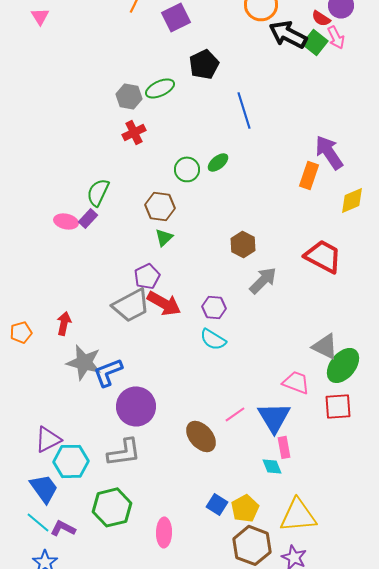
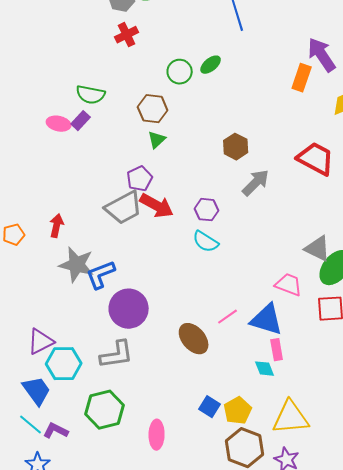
green semicircle: (98, 192) -> (91, 95), turned -104
blue triangle: (274, 417) -> (267, 320), turned -42

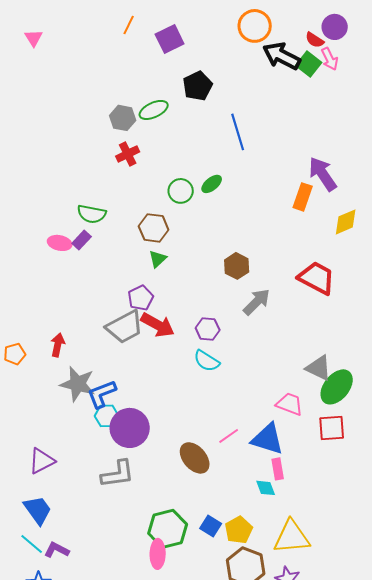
cyan hexagon: (64, 364) -> (107, 416), moved, size x0.7
green hexagon: (105, 410) -> (168, 529), moved

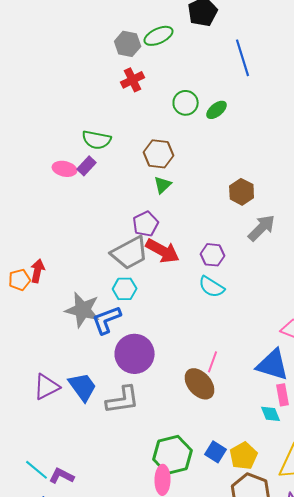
green circle: (181, 191) -> (186, 103), moved
red arrow: (58, 345) -> (38, 271), moved
cyan hexagon: (107, 416) -> (125, 289), moved
pink line: (229, 436) -> (213, 362), moved, turned -35
blue trapezoid: (38, 510) -> (83, 387), moved

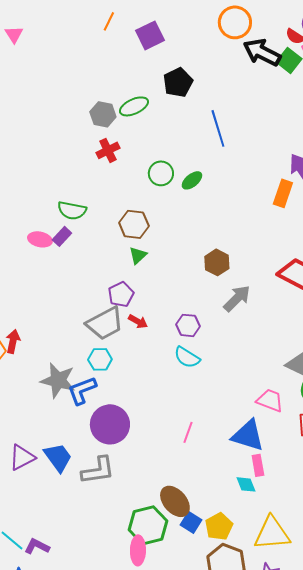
red arrow: (163, 251) -> (138, 321), size x0.6
brown ellipse: (200, 384) -> (175, 501), moved

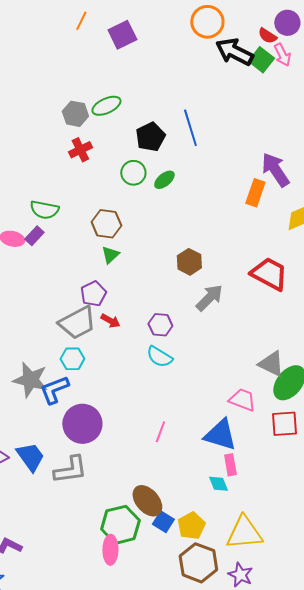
black pentagon: (178, 82) -> (150, 137), moved

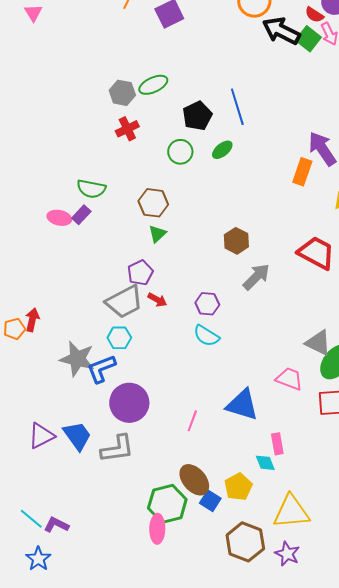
green ellipse: (164, 180) -> (222, 150), moved
pink line: (160, 432) -> (192, 421), moved
blue triangle: (220, 435) -> (242, 405), moved
yellow pentagon: (191, 526) -> (238, 487), moved

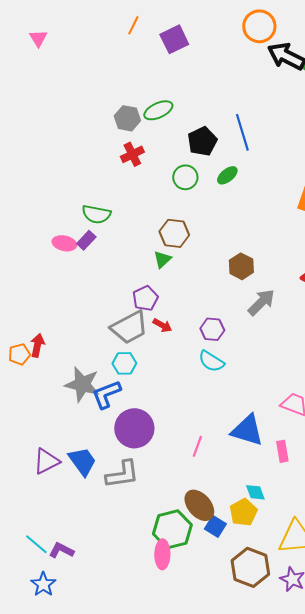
brown hexagon: (153, 203) -> (174, 233), moved
pink rectangle: (277, 444) -> (282, 451), moved
cyan diamond: (265, 463) -> (255, 492), moved

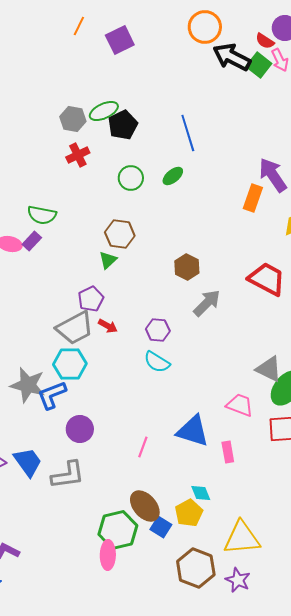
black pentagon: (202, 141) -> (123, 125), moved
cyan hexagon: (124, 363) -> (70, 364), size x1.4
purple circle: (134, 428) -> (80, 429), size x0.7

